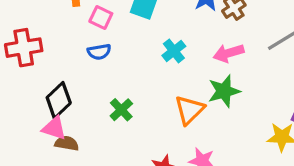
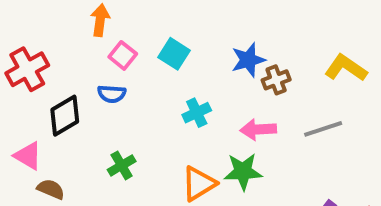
red cross: (24, 48) -> (27, 69), turned -33
black diamond: (59, 100) -> (65, 116), moved
pink triangle: (54, 128) -> (28, 156), moved

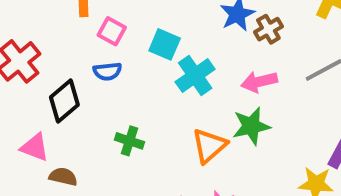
cyan square: (174, 54) -> (165, 44), moved
cyan cross: (197, 113) -> (195, 75), size x1.4
green cross: (122, 165) -> (129, 141), turned -32

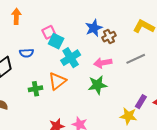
pink square: (112, 31) -> (49, 32), moved, turned 32
green cross: (129, 141) -> (36, 89), turned -32
orange triangle: (209, 146) -> (57, 81), moved

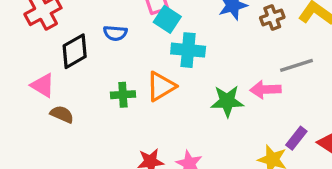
brown cross: (109, 37) -> (272, 17), moved
cyan cross: (71, 58) -> (188, 50), turned 30
pink arrow: (103, 63) -> (265, 90), moved

